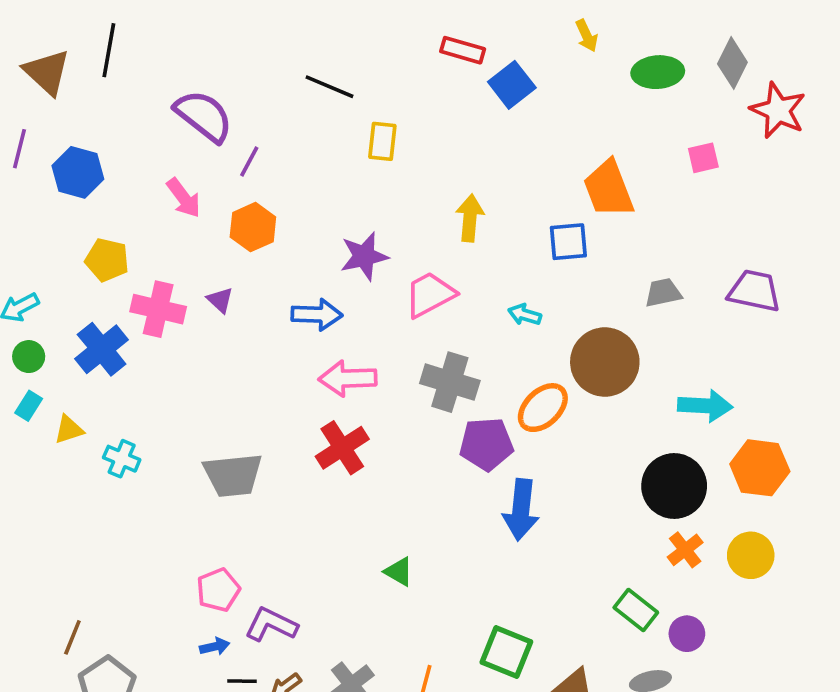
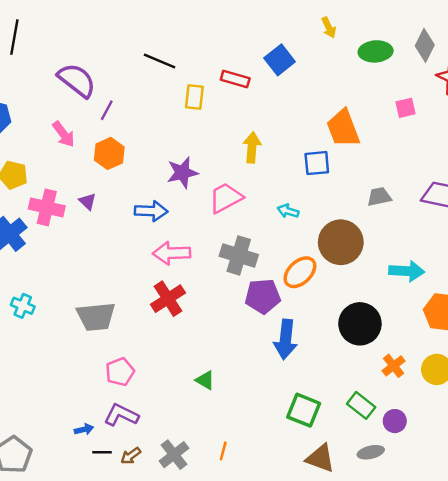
red rectangle: (463, 50) -> (235, 79), moved
black circle: (674, 486) -> (360, 324), moved
pink pentagon: (218, 590) -> (120, 372), moved
green square: (506, 652) -> (304, 410), moved

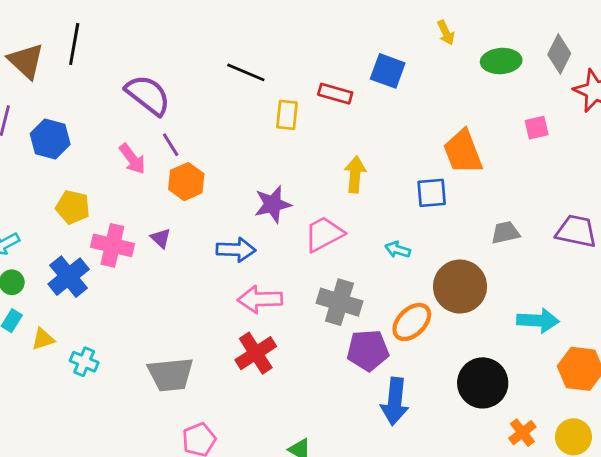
blue square: (280, 60) -> (388, 71), turned -32
purple line: (107, 110) -> (171, 145), moved, turned -60

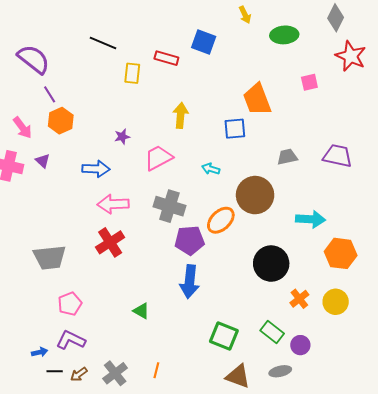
gray diamond: (559, 54) -> (336, 18), moved
pink arrow: (132, 159) -> (22, 128), moved
purple star: (273, 204) -> (122, 137), size x0.6
blue arrow: (395, 401) -> (190, 282), moved

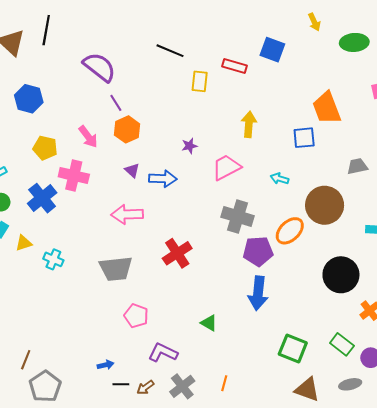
purple triangle: (43, 161) -> (132, 170), moved
pink arrow: (113, 204) -> (127, 214), moved
pink pentagon: (70, 304) -> (136, 316), turned -30
purple L-shape: (71, 340) -> (163, 353), moved

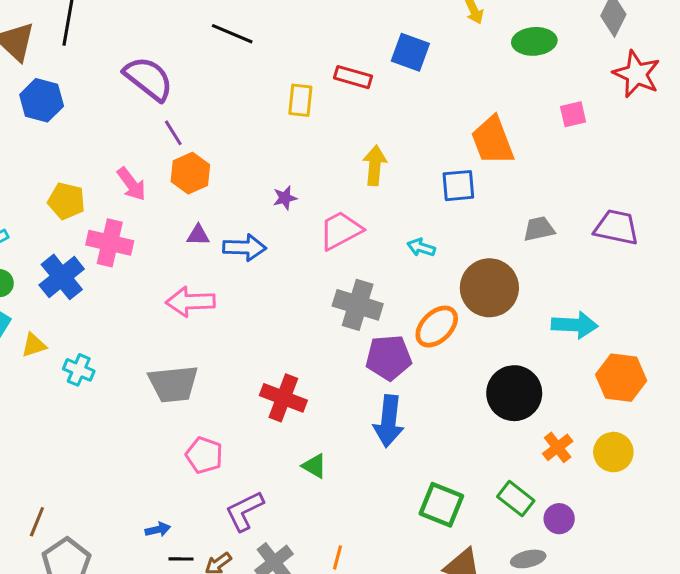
black line: (170, 51) -> (232, 34), moved
blue hexagon: (29, 99) -> (42, 100), moved
purple triangle: (132, 170) -> (198, 235), turned -42
red cross: (177, 253) -> (283, 398), moved, turned -36
purple L-shape: (163, 353) -> (245, 511), turned -52

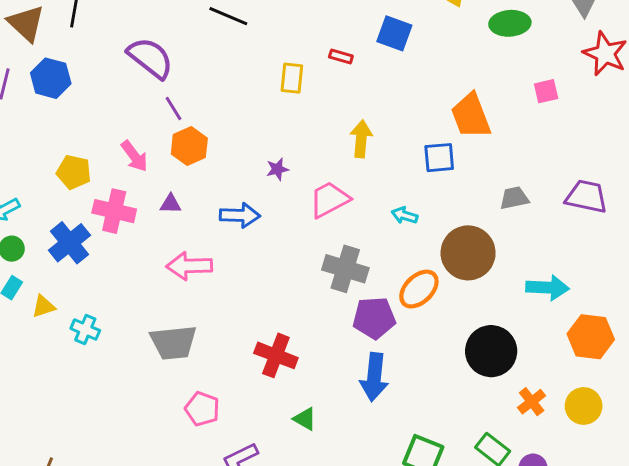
red rectangle: (353, 77) -> (341, 57), size x0.7
purple triangle: (198, 235) -> (171, 204), moved

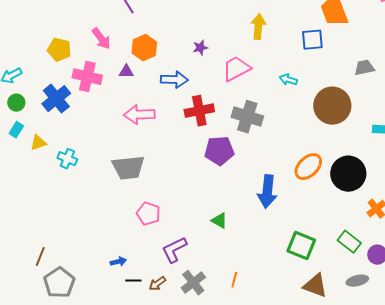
orange hexagon: (189, 146) -> (144, 48), moved
orange ellipse: (419, 289) -> (308, 167), moved
purple pentagon: (374, 318) -> (219, 151), moved
red cross: (276, 355) -> (199, 111), moved, turned -32

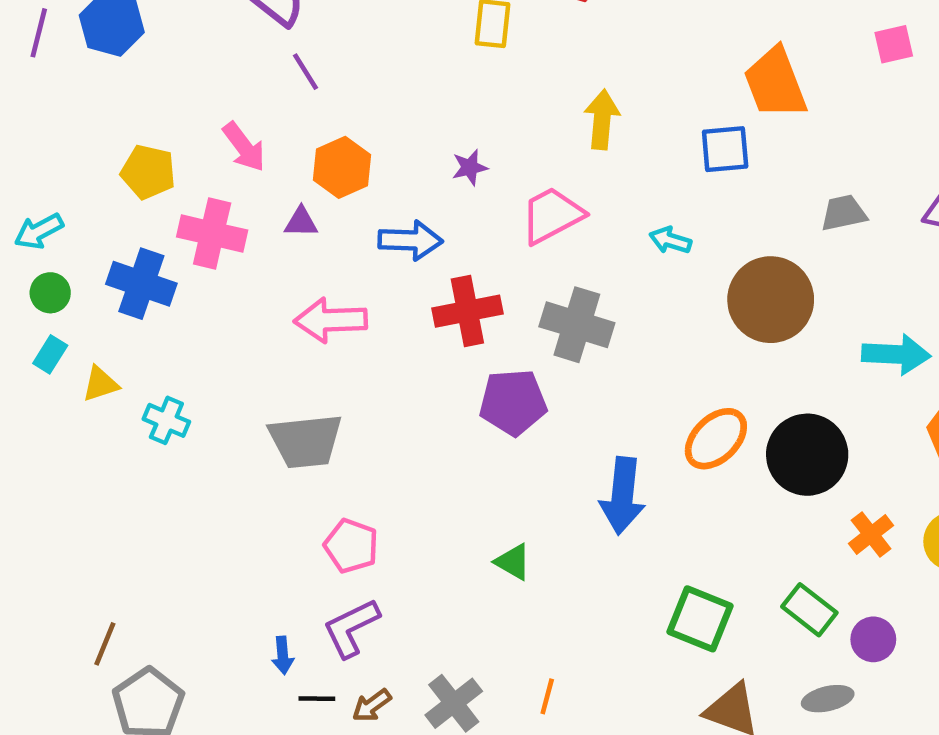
blue cross: (56, 99) -> (141, 284), turned -32
purple L-shape: (174, 250) -> (351, 628), moved
blue arrow: (118, 262) -> (283, 655), turned 98

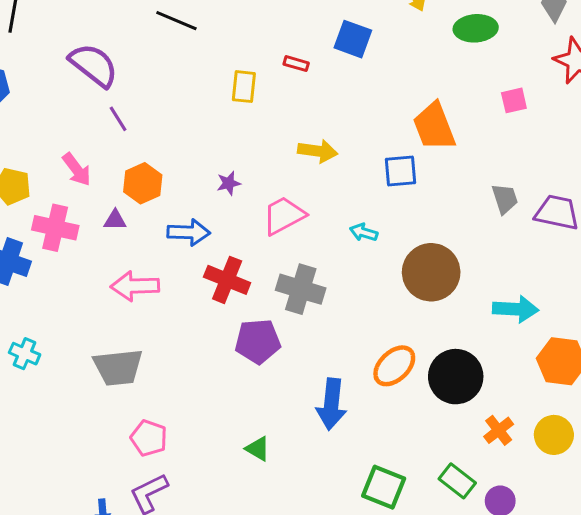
yellow arrow: (602, 119) -> (318, 151), turned 93
gray trapezoid: (844, 213) -> (505, 199), moved, turned 84
red cross: (467, 311) -> (227, 280), turned 33

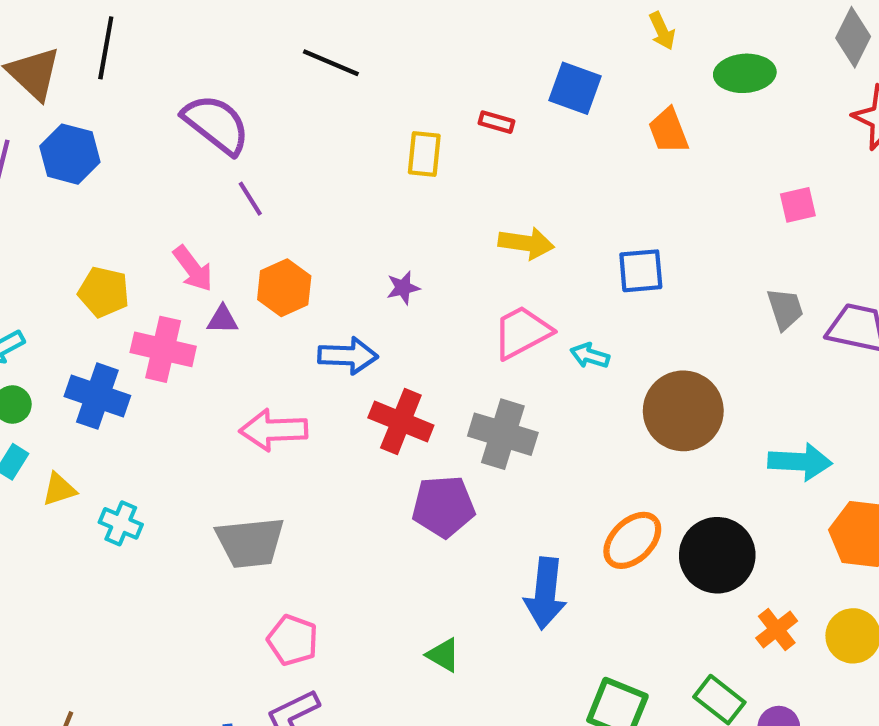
pink square: (514, 100) -> (798, 205), moved
orange trapezoid: (434, 126) -> (668, 131), moved, size x0.7
pink trapezoid: (284, 215) -> (522, 332), moved
purple triangle: (115, 220) -> (223, 320), moved

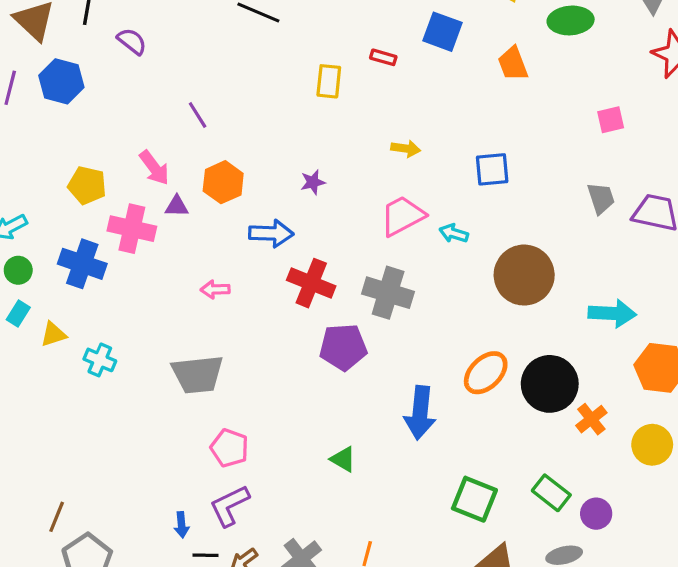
purple semicircle: (216, 124) -> (132, 41), moved, size x0.6
yellow arrow: (526, 243) -> (406, 149), size x0.7
pink arrow: (274, 430) -> (215, 289), size x0.6
orange cross: (777, 630) -> (591, 419), moved

